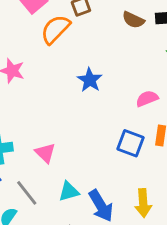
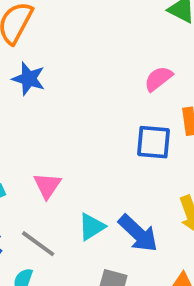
blue star: (90, 80) -> (29, 79), moved
pink triangle: (45, 153) -> (47, 185), turned 35

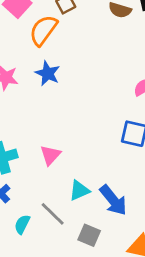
gray line: (38, 244) -> (53, 214), moved

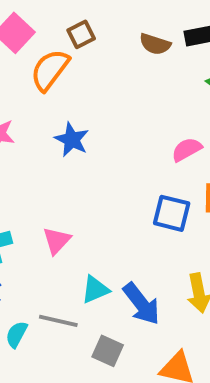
blue star: (48, 73) -> (72, 140), moved
gray line: (53, 214) -> (58, 321), turned -32

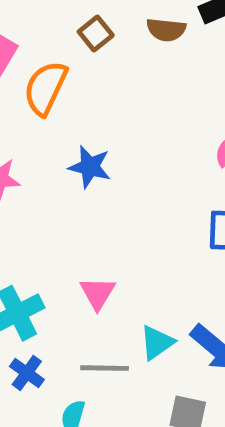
brown square: (81, 34) -> (96, 33), moved
gray line: (58, 321) -> (105, 368), moved

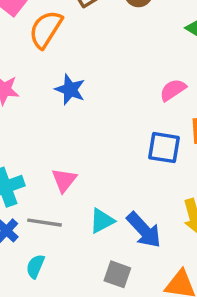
gray line: (105, 368) -> (44, 223), moved

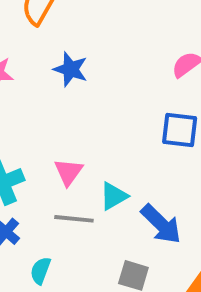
cyan triangle: (102, 221) -> (114, 196), moved
gray line: (44, 223) -> (74, 219), moved

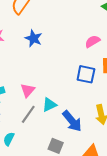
gray line: (74, 219) -> (28, 114), turned -66

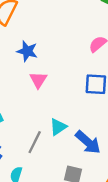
pink triangle: (28, 90) -> (38, 80), moved

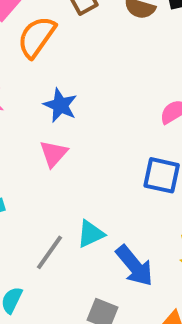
pink triangle: (38, 80) -> (54, 154), moved

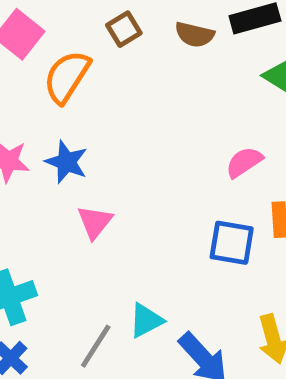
blue star: (60, 105) -> (67, 162), moved

